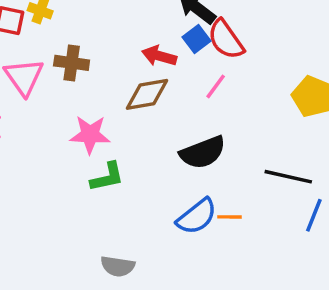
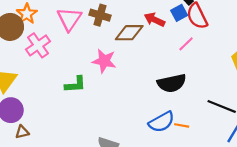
brown diamond: (147, 94) -> (129, 33), moved
green L-shape: (107, 177) -> (75, 84), moved

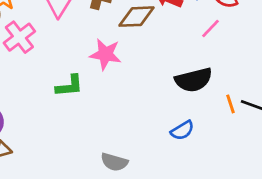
blue semicircle: (162, 122) -> (182, 130), size x0.7
orange line: (182, 125) -> (230, 104), moved, turned 64

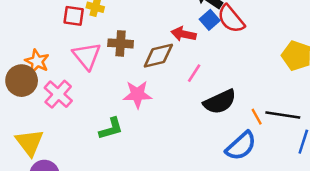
pink line: (211, 29) -> (194, 73), moved
blue semicircle: (182, 130) -> (241, 146), moved, size x1.5

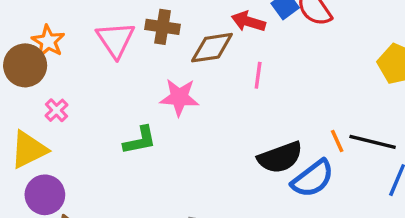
pink line: (194, 73) -> (258, 75), turned -30
pink cross: (58, 94) -> (56, 110), moved, size x0.6
black semicircle: (220, 102) -> (280, 157), moved
yellow triangle: (30, 143) -> (29, 150), turned 36

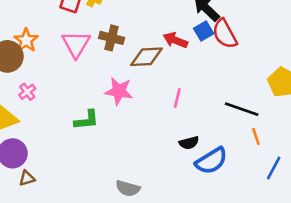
pink line: (258, 75) -> (177, 98), moved
orange line: (337, 141) -> (256, 137), moved
black line: (373, 142) -> (242, 109), moved
black semicircle: (280, 157) -> (189, 143), size x0.6

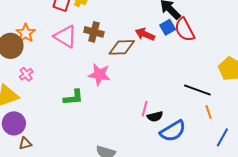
pink triangle: (76, 44) -> (65, 37), turned -30
pink line: (177, 98) -> (145, 109), moved

